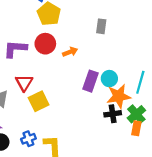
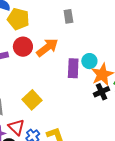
orange arrow: (70, 52) -> (47, 47), size x1.6
red triangle: (24, 83) -> (16, 127), moved

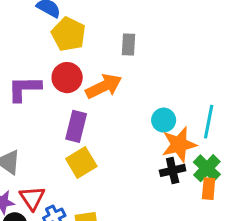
gray rectangle: (68, 16) -> (128, 45), moved
purple rectangle: (73, 68) -> (76, 126), moved
yellow square: (32, 100) -> (81, 163), moved

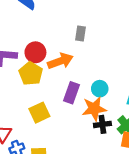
yellow pentagon: (69, 34) -> (31, 74), moved
purple rectangle: (76, 126) -> (72, 93), moved
orange star: (179, 144) -> (94, 109), moved

